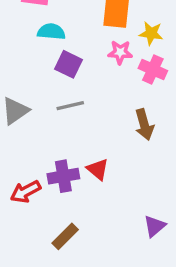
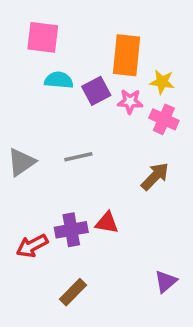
purple square: (69, 64) -> (96, 91), moved, turned 36
brown arrow: (144, 125) -> (155, 176), turned -120
red triangle: (98, 169) -> (107, 223), turned -30

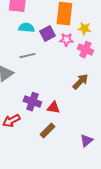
gray line: (78, 157) -> (27, 56), moved
purple cross: (71, 230) -> (32, 102), moved, turned 30
brown rectangle: (73, 292) -> (47, 131), moved

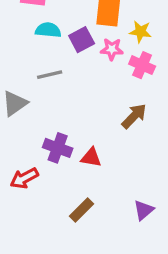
brown rectangle: (47, 131) -> (82, 210), moved

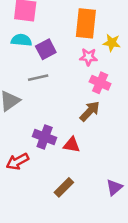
cyan semicircle: (48, 30) -> (21, 40), moved
purple square: (82, 40) -> (46, 49), moved
pink cross: (142, 65) -> (100, 83), moved
brown arrow: (134, 116) -> (90, 111), moved

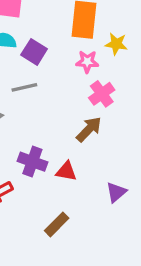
purple square: (46, 49) -> (34, 52), turned -30
pink cross: (100, 83) -> (102, 94), turned 30
purple triangle: (114, 187) -> (116, 192), moved

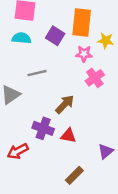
purple square: (34, 52) -> (55, 36), moved
brown arrow: (89, 129) -> (65, 104), moved
brown rectangle: (57, 224) -> (74, 175), moved

